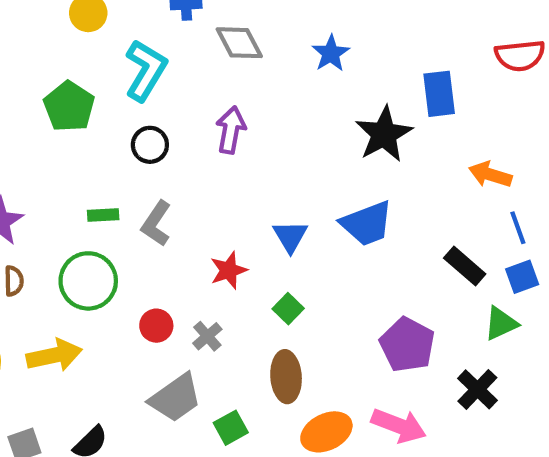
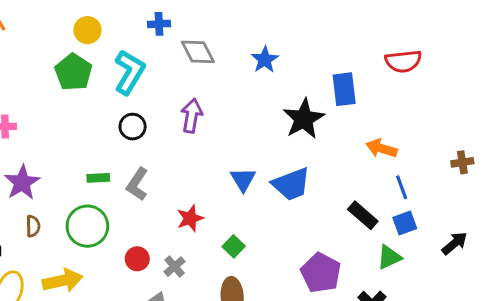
green pentagon: (69, 107) -> (73, 72), moved
blue triangle: (290, 236) -> (243, 179), moved

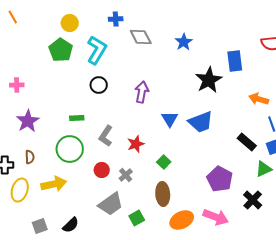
purple arrow: (192, 116) -> (142, 92), moved
gray L-shape: (137, 184) -> (106, 136), moved
brown semicircle: (33, 226) -> (30, 157), moved

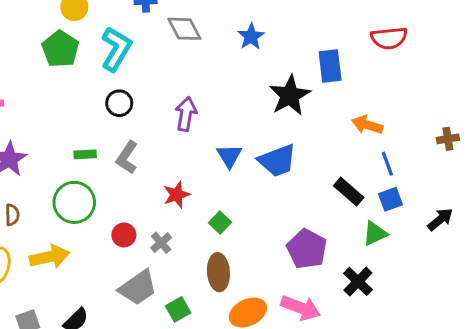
gray L-shape: (106, 136) -> (127, 157), moved

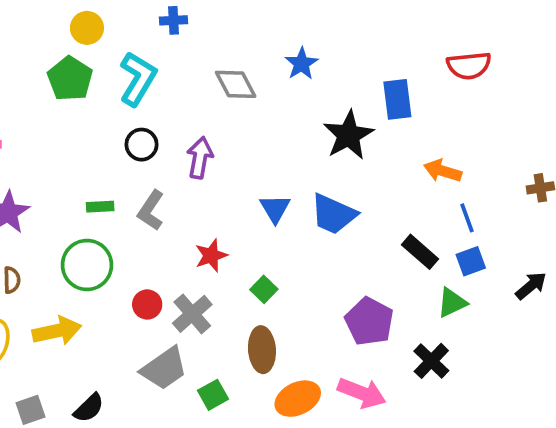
gray diamond: (184, 29) -> (236, 84), moved
purple arrow: (186, 114) -> (200, 158), moved
blue trapezoid: (277, 161) -> (333, 214), turned 45
gray cross: (161, 243) -> (192, 314), size x1.5

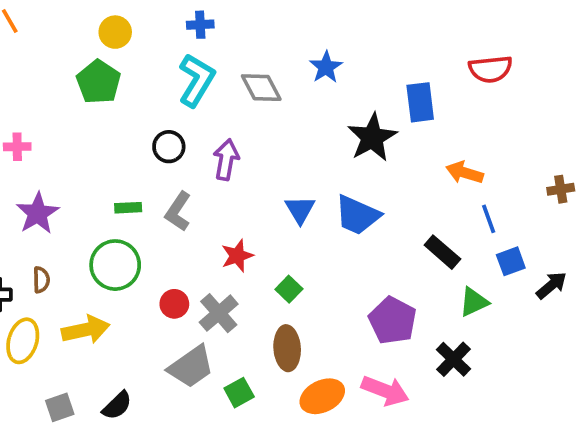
cyan L-shape: (138, 79) -> (197, 80), moved
blue square: (471, 261) -> (511, 261), moved

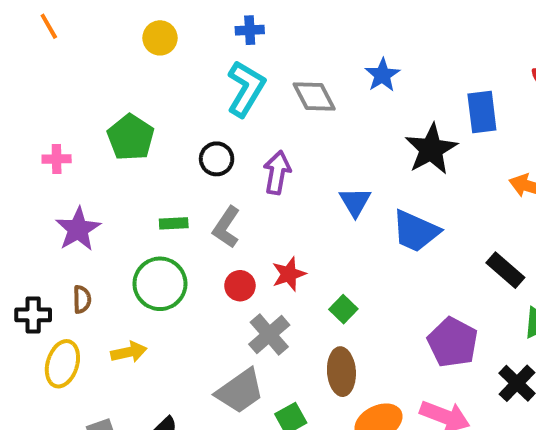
green pentagon: (99, 82) -> (131, 137), moved
blue triangle: (300, 210) -> (355, 202), moved
red circle: (174, 304) -> (240, 286), moved
yellow arrow: (86, 330) -> (129, 352), size x0.7

